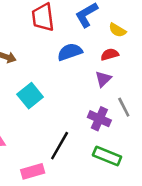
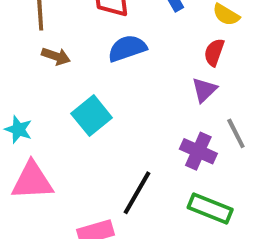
blue semicircle: (70, 52) -> (127, 48), moved
red semicircle: (110, 54) -> (214, 52), turned -54

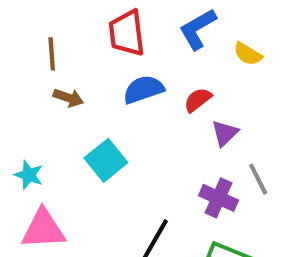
red semicircle: (214, 52) -> (198, 100), moved, turned 32

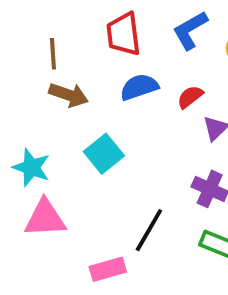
brown arrow: (68, 98) -> (69, 95), size x1.4
cyan star: (29, 175) -> (31, 167), size x1.4

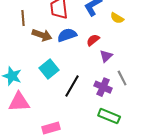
brown arrow: (69, 95) -> (42, 35), moved
black line: (149, 230) -> (72, 86), moved

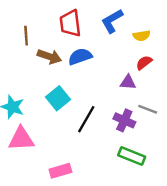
yellow semicircle: (117, 18) -> (142, 36), turned -40
red semicircle: (93, 40) -> (144, 63), moved
purple triangle: (106, 56) -> (128, 82), turned 48
gray line: (122, 78) -> (148, 109), turned -42

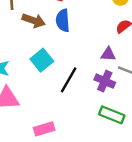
blue semicircle: (80, 57) -> (63, 20), turned -75
purple triangle: (128, 82) -> (108, 54), moved

